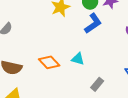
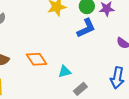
cyan triangle: (78, 59) -> (65, 72), moved, turned -40

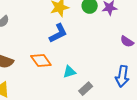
blue L-shape: (86, 28) -> (58, 33), moved

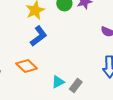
cyan triangle: (69, 72) -> (58, 82), moved

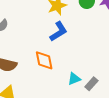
orange diamond: (27, 66) -> (44, 60), turned 30

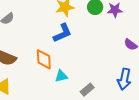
cyan triangle: (74, 79) -> (61, 76), moved

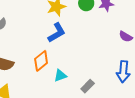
orange diamond: (44, 59) -> (41, 61), turned 60

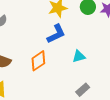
cyan triangle: (60, 76) -> (79, 56), moved

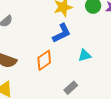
gray rectangle: (83, 90) -> (71, 88), moved

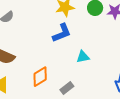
orange diamond: (44, 60) -> (40, 77), moved

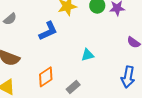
blue L-shape: (62, 33) -> (48, 31), moved

